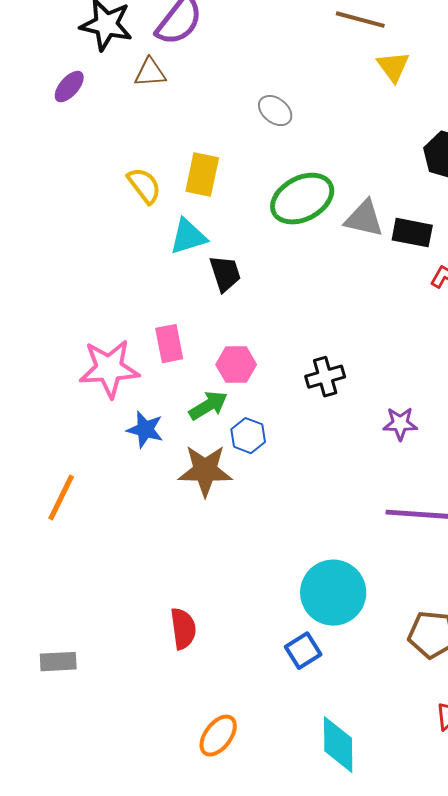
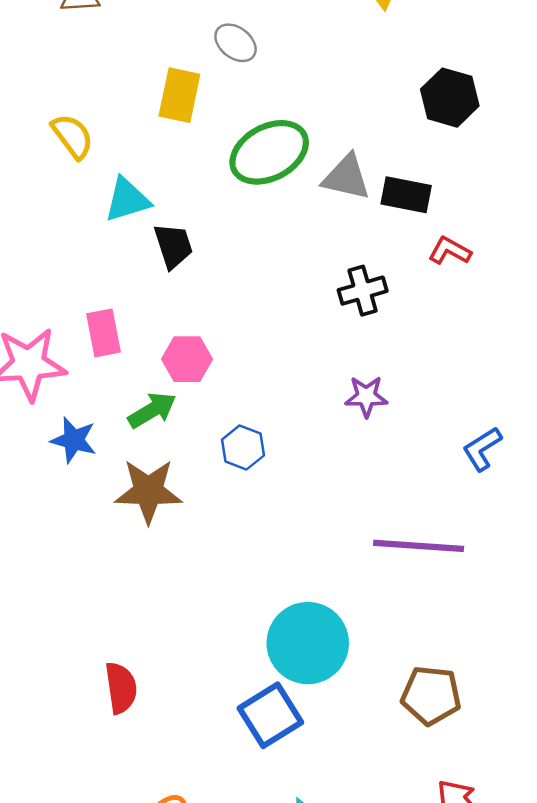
yellow rectangle: (202, 175) -> (179, 95), moved
black cross: (325, 377) -> (363, 291), moved
purple star: (400, 424) -> (366, 396), moved
blue hexagon: (248, 436) -> (243, 448), moved
blue square: (303, 651) -> (270, 715), size x1.4

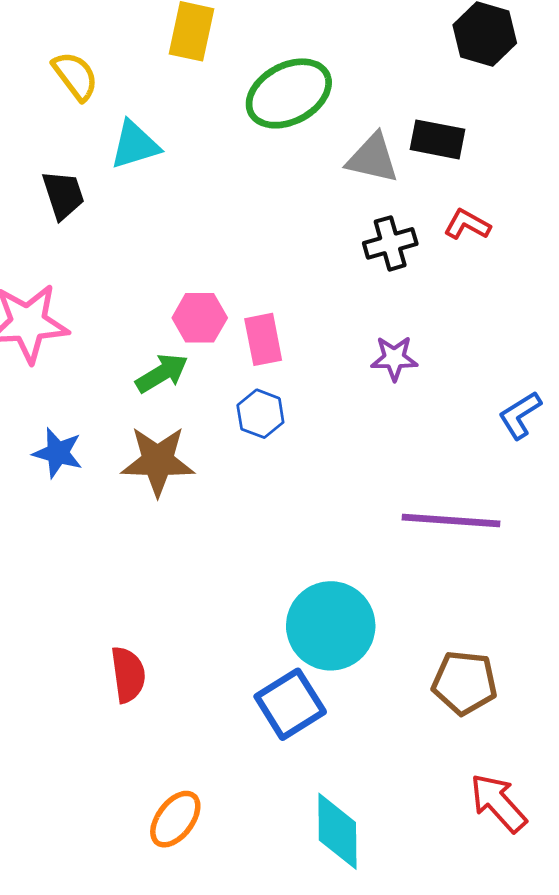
gray triangle: (346, 177) -> (373, 158), moved
black trapezoid: (173, 246) -> (63, 195), moved
red L-shape: (450, 251) -> (467, 225), moved
pink rectangle: (103, 333) -> (263, 339), moved
blue star: (74, 440) -> (58, 453), moved

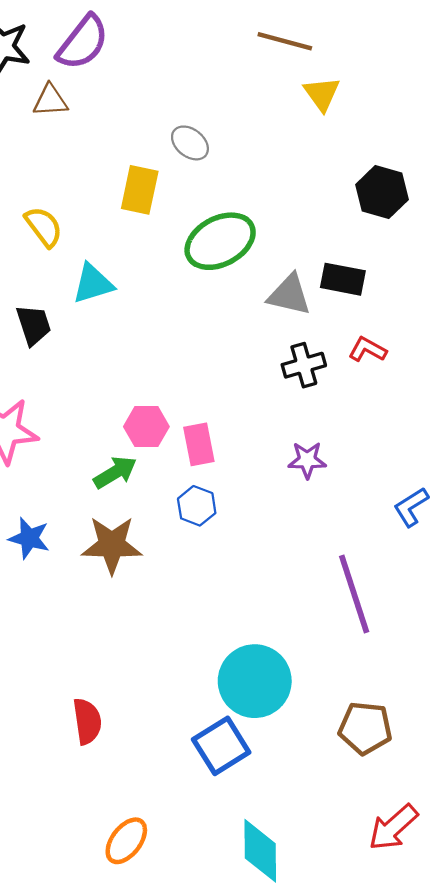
purple line: (451, 520) -> (354, 594), turned 68
red arrow: (498, 803) -> (393, 827), turned -90

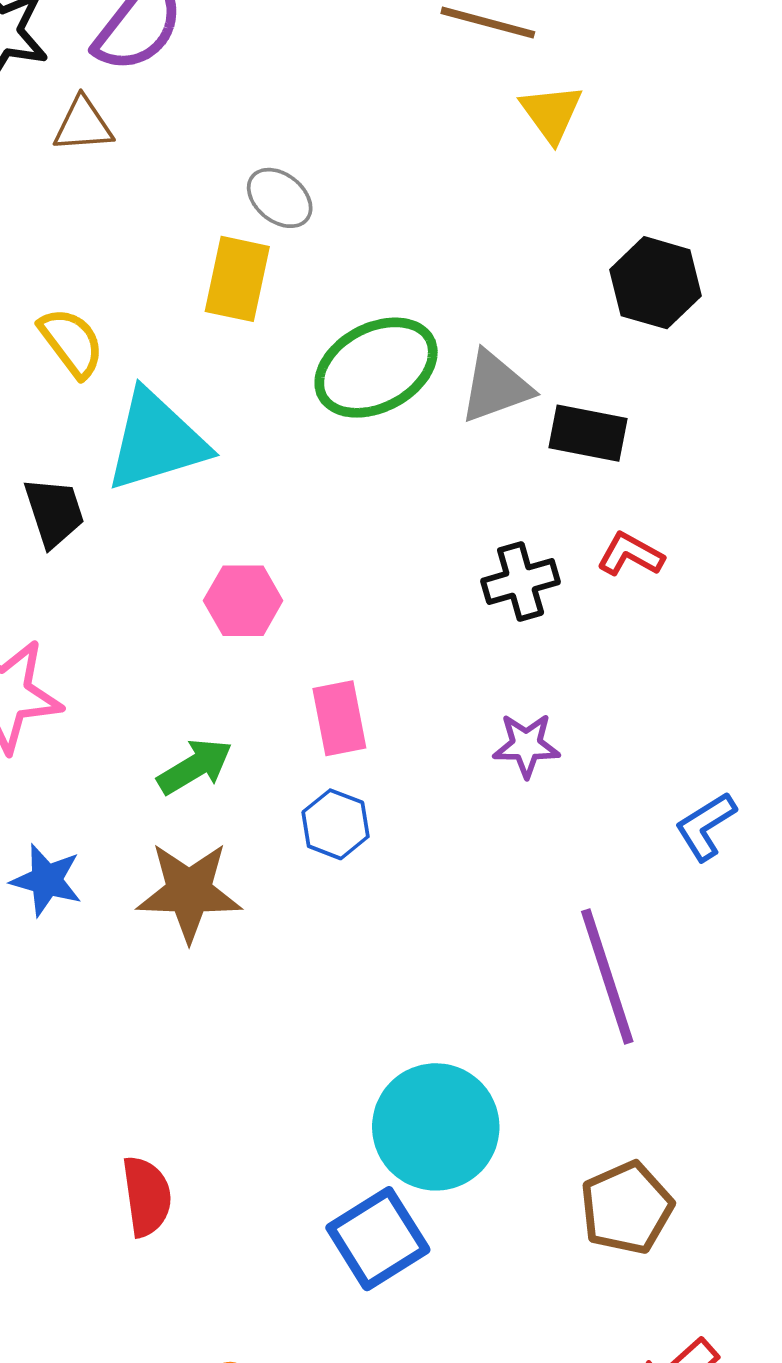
gray ellipse: (190, 143) -> (280, 198), moved
cyan triangle: (93, 284) -> (156, 441), size x1.5
gray triangle: (289, 295) -> (495, 387), moved, turned -33
pink hexagon: (146, 427) -> (243, 601), moved
brown pentagon: (365, 728) -> (627, 1208), turned -30

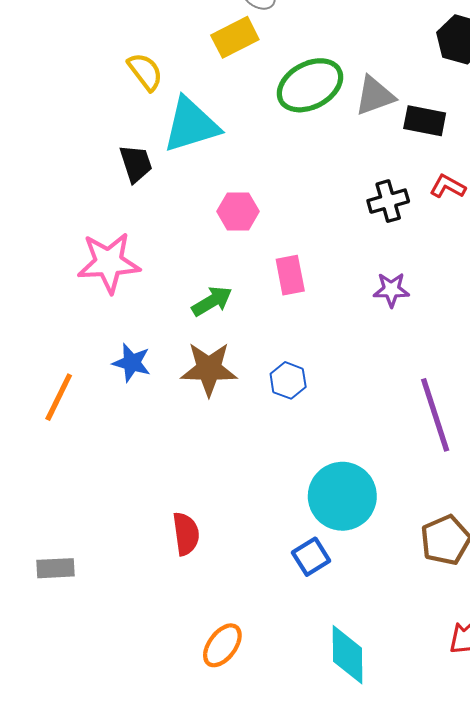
yellow rectangle: (237, 279) -> (235, 37), turned 51
blue hexagon: (336, 824) -> (288, 380), moved
blue square: (378, 1239) -> (311, 557), size x0.7

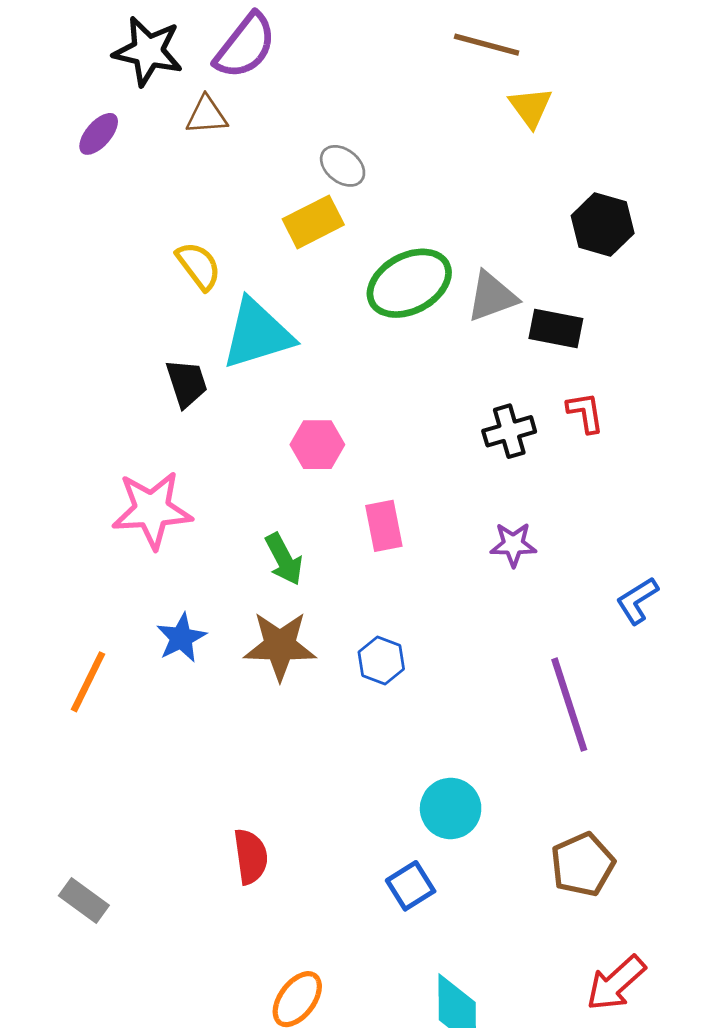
red L-shape: (448, 186) -> (585, 413), turned 52
green arrow: (212, 301) -> (284, 559), turned 93
blue star: (132, 363) -> (181, 638), turned 30
cyan circle: (342, 496) -> (451, 808), size x0.7
gray rectangle: (56, 568) -> (84, 900), turned 39

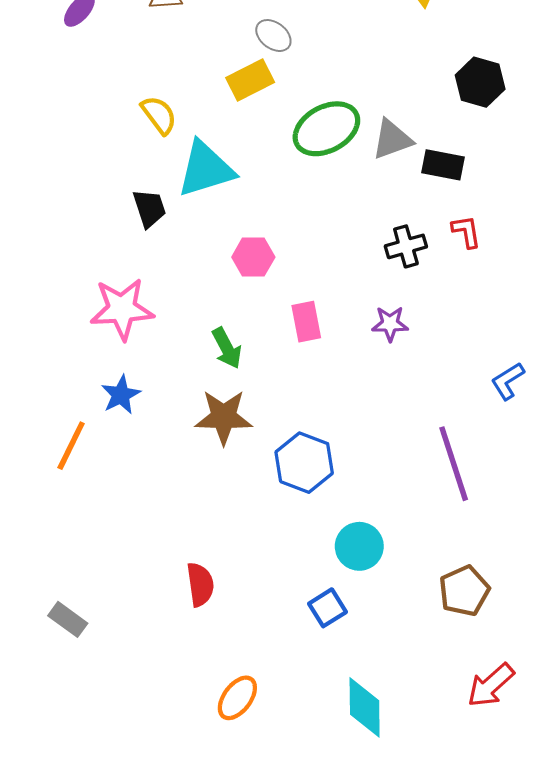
purple star: (513, 545) -> (390, 324), moved
blue star: (181, 638) -> (121, 395), moved
blue hexagon: (381, 661) -> (304, 463), moved, size x1.6

